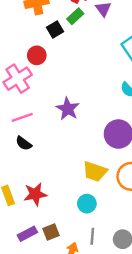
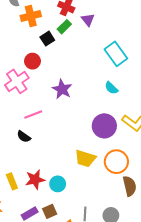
purple star: (68, 109) -> (62, 89), moved
pink line: (22, 117) -> (33, 115), moved
cyan circle: (87, 204) -> (58, 184), moved

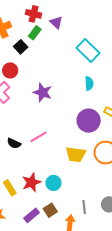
cyan semicircle: (111, 88) -> (89, 83), turned -128
pink line: (33, 115) -> (38, 137), moved

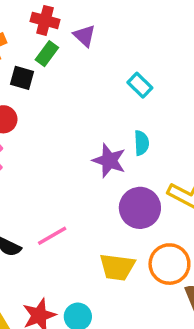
black square: (21, 47) -> (22, 78), turned -32
cyan rectangle: (88, 50) -> (140, 85), size x0.6
purple star: (43, 92) -> (109, 161), moved

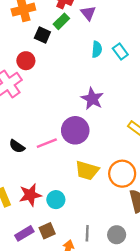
cyan semicircle: (141, 143) -> (97, 49), moved
purple circle: (140, 208) -> (75, 130), moved

